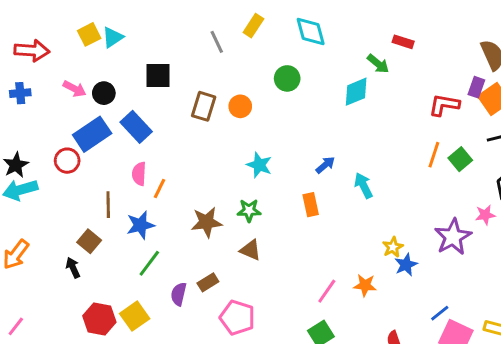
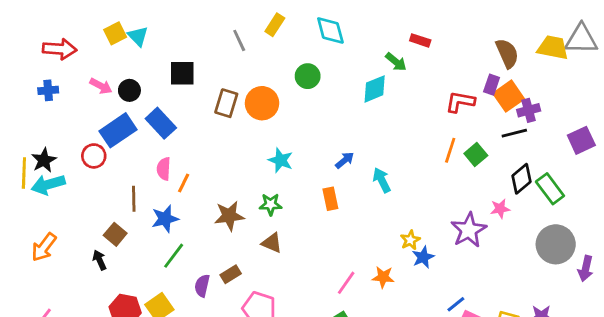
cyan triangle: (113, 37) -> (138, 36), turned -40
orange circle: (240, 106) -> (262, 103), size x1.5

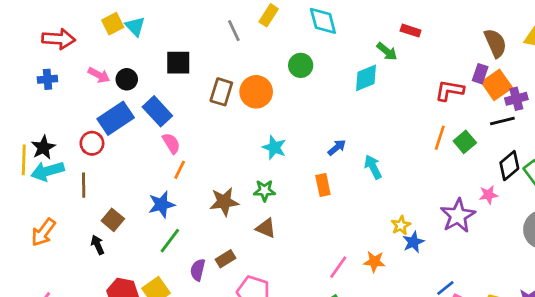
pink semicircle: (164, 169) -> (171, 143), moved, turned 145
brown line: (134, 199) -> (84, 185), moved

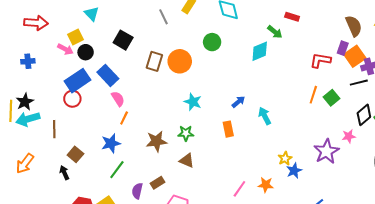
yellow square: (113, 24) -> (75, 37), moved
black square: (178, 63) -> (123, 40), turned 30
blue cross: (47, 79) -> (28, 61), moved
red circle: (92, 143) -> (72, 99), moved

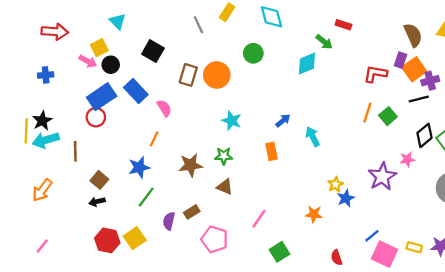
pink semicircle: (118, 99) -> (164, 108), moved
black arrow: (64, 173) -> (97, 202), moved, turned -80
pink line: (239, 189) -> (259, 219), moved

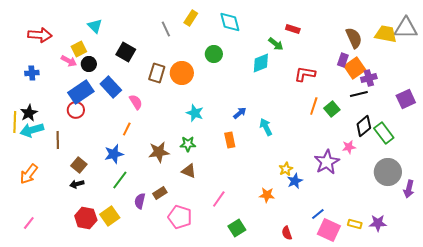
red L-shape: (375, 74) -> (305, 74), moved

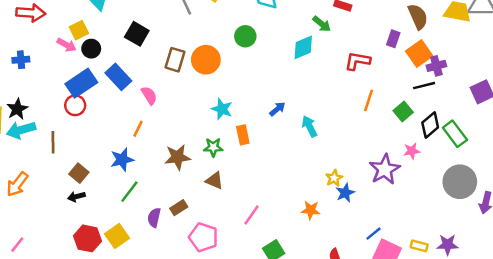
purple rectangle: (343, 60) -> (393, 39), moved
green square: (332, 109) -> (403, 111), moved
orange rectangle: (230, 140) -> (243, 135), moved

